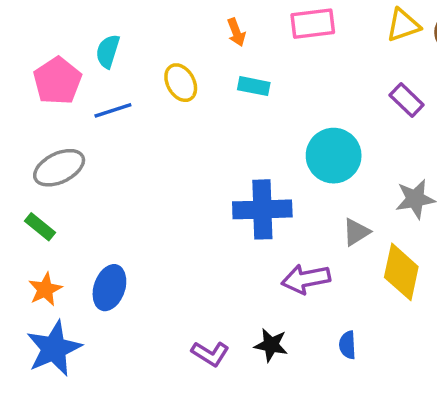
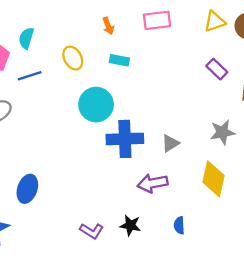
cyan circle: (334, 156) -> (96, 105), moved
gray triangle: (356, 232) -> (170, 143), moved

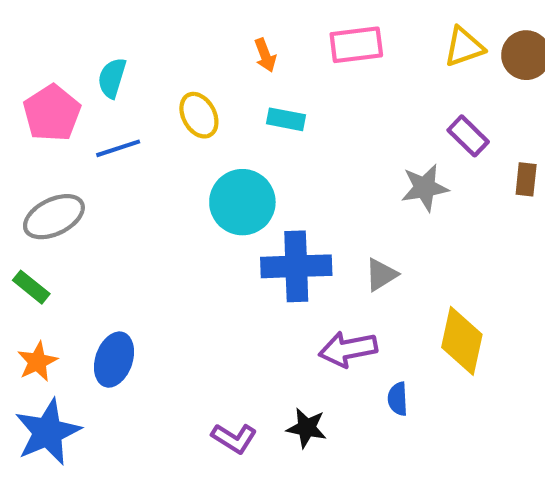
gray star: (222, 132) -> (425, 188), moved
blue semicircle: (179, 225) -> (398, 399), moved

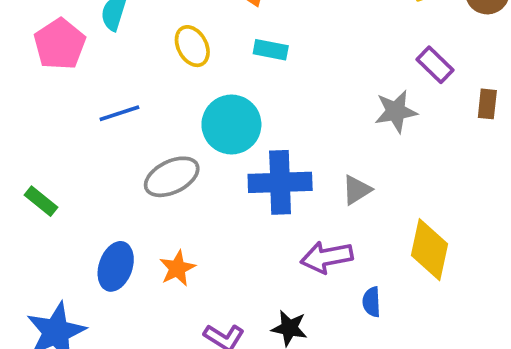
blue line: (118, 148) -> (119, 113), moved
gray ellipse: (54, 217) -> (172, 177), moved
orange star: (37, 362) -> (177, 268), moved

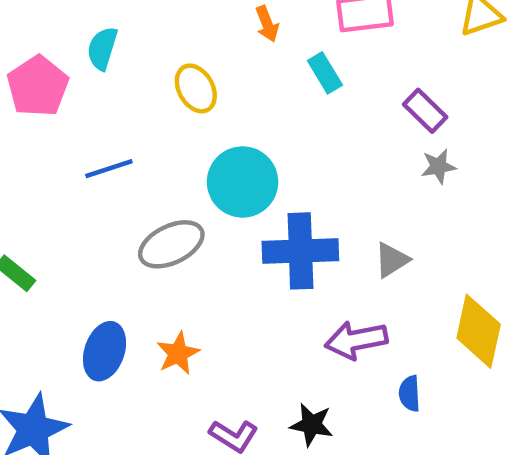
cyan rectangle: (271, 50) -> (325, 73), moved, turned 48
purple rectangle: (435, 65) -> (425, 111), moved
gray star: (396, 111) -> (438, 166), size x0.7

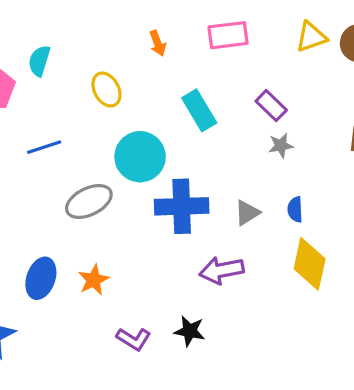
cyan rectangle: (325, 73) -> (199, 110), moved, size x1.4
blue semicircle: (410, 393) -> (295, 209), moved

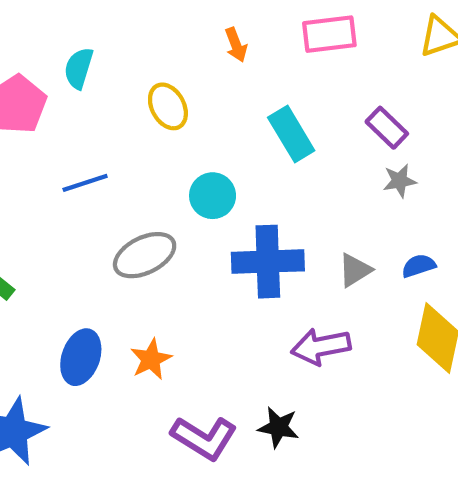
cyan circle: (140, 157) -> (213, 196), size x0.7
blue semicircle: (295, 209) -> (419, 266), turned 75
purple L-shape: (134, 339) -> (204, 438), size x1.4

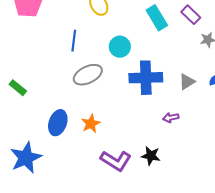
purple rectangle: (387, 128) -> (191, 15), moved
blue line: (85, 183) -> (74, 41), moved, turned -65
purple arrow: (321, 347) -> (171, 118), size x0.6

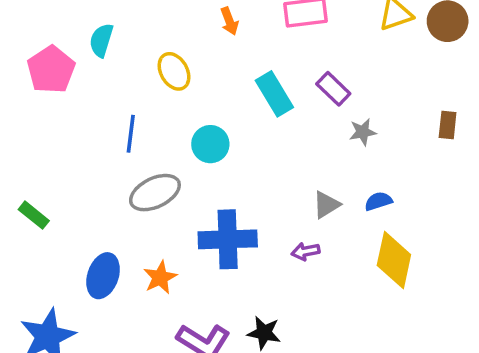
blue cross: (146, 78) -> (228, 239), moved
purple arrow: (171, 118) -> (306, 251), moved

